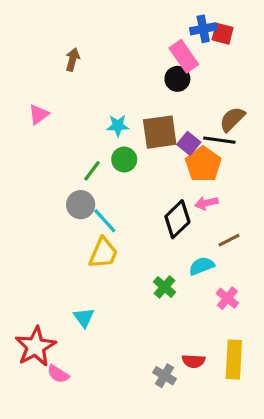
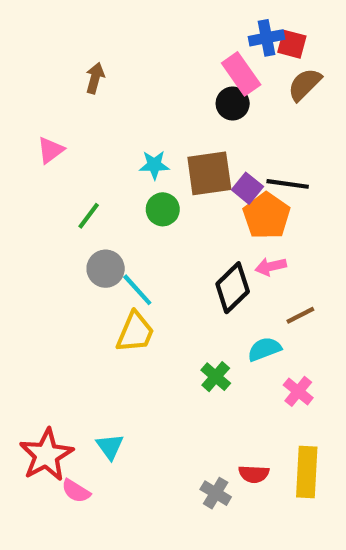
brown semicircle: (232, 119) -> (305, 84), moved
green line: (92, 171) -> (89, 216), moved
cyan triangle: (84, 318) -> (110, 447), moved

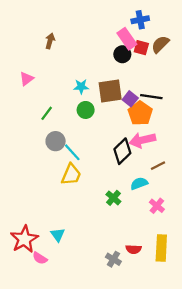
red square: (292, 44) -> (141, 48), moved
pink arrow: (271, 267) -> (142, 140), size x1.6

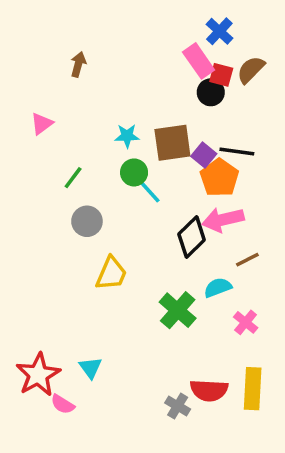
blue cross: (140, 20) -> (219, 31), turned -36
black circle: (122, 54) -> (211, 92), moved
cyan line: (72, 152) -> (148, 190), moved
green cross: (113, 198) -> (178, 310), size x1.5
red semicircle: (133, 249) -> (209, 390), size x1.5

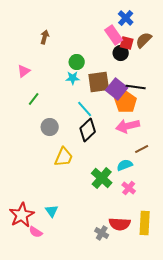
purple square: (204, 155) -> (117, 89), size x1.5
green circle: (134, 172) -> (77, 62), moved
green line: (73, 178) -> (34, 99), moved
black diamond: (192, 237) -> (88, 130), moved
pink cross: (246, 322) -> (129, 188), moved

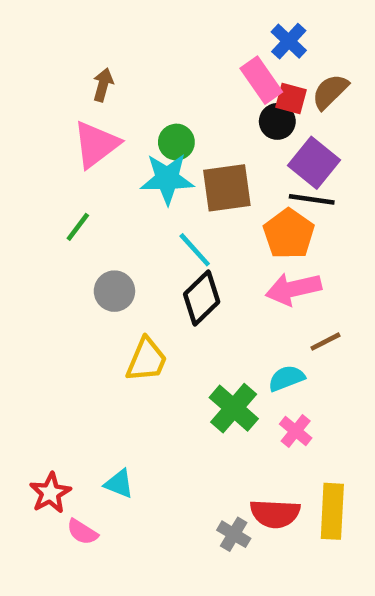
pink triangle: (24, 71) -> (96, 144), moved, size x1.6
cyan star: (73, 78) -> (167, 179), size x1.6
purple square: (117, 89) -> (314, 163), moved
cyan triangle: (52, 211) -> (119, 484), turned -32
red star: (22, 215) -> (50, 493), size x0.7

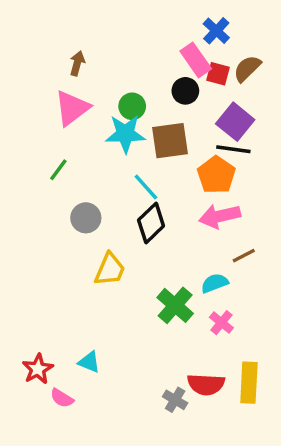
black circle: (277, 121) -> (185, 91), moved

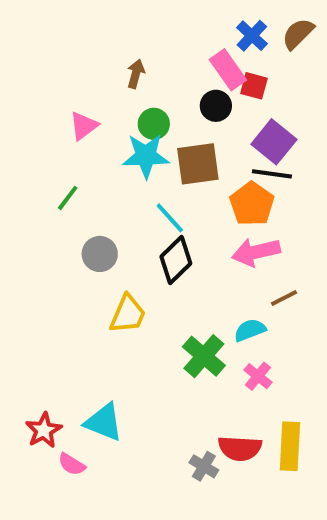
brown arrow: (77, 63) -> (136, 74), moved
brown semicircle: (247, 69) -> (298, 34), moved
pink triangle: (72, 108) -> (84, 126), size x0.7
cyan triangle: (89, 362) -> (104, 422), size x1.5

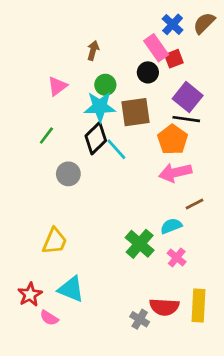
red square: (254, 86) -> (174, 59), turned -36
black diamond: (176, 260) -> (96, 138), moved
yellow trapezoid: (128, 314) -> (55, 241), moved

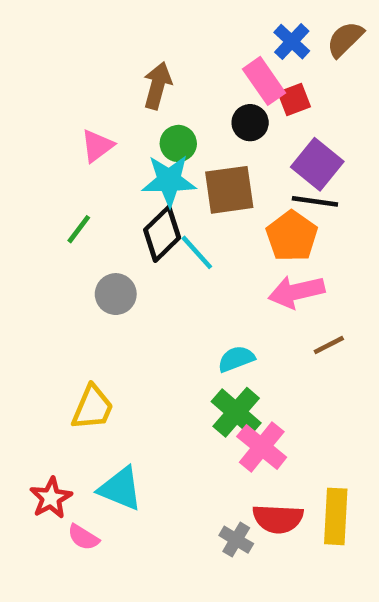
brown arrow: (93, 50) -> (157, 86), size x1.4
cyan semicircle: (171, 226) -> (236, 359), moved
pink cross: (177, 258) -> (262, 447), moved, size x1.5

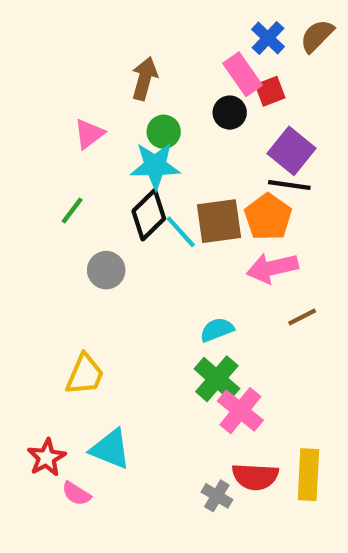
brown square: (229, 190) -> (219, 221), moved

